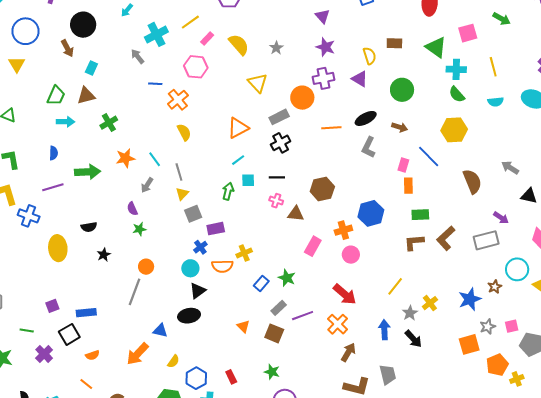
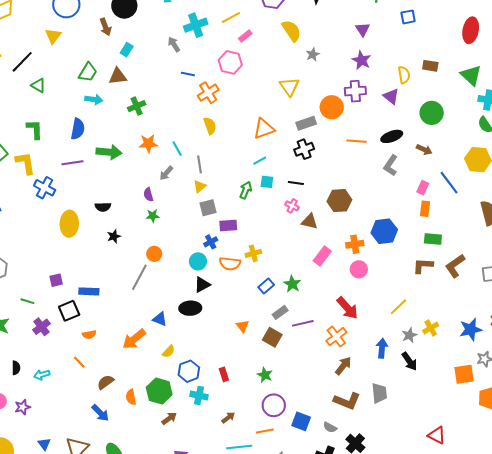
yellow semicircle: (239, 44) -> (291, 31), moved
blue semicircle: (54, 153) -> (78, 129), size x1.5

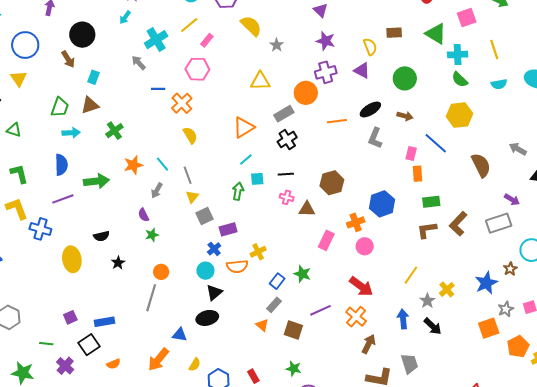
yellow triangle: (289, 87) -> (260, 81), turned -45
gray rectangle: (280, 312) -> (274, 305), moved

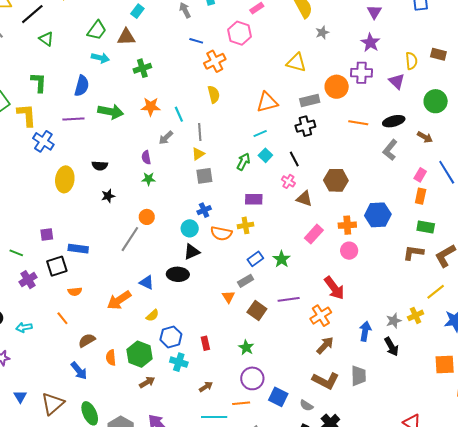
black line: (286, 174) -> (294, 159), turned 49
cyan square: (257, 179) -> (265, 155), turned 32
purple rectangle: (228, 229) -> (254, 199), moved
yellow line: (411, 275) -> (436, 292), moved

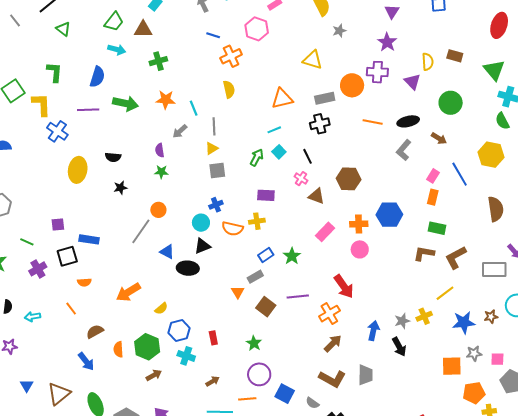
blue triangle: (147, 282) -> (167, 252), moved

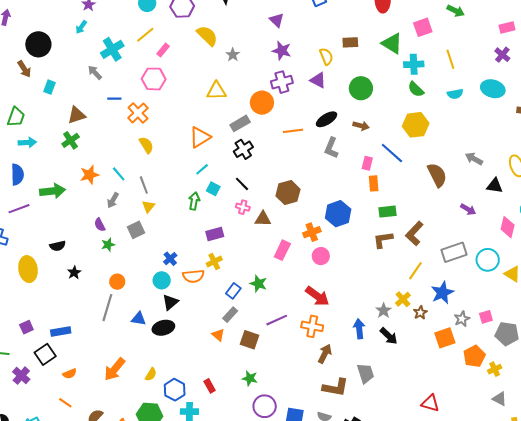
brown triangle: (143, 29) -> (76, 115), moved
gray square: (217, 170) -> (136, 230), moved
gray rectangle: (494, 270) -> (454, 252), moved
orange cross: (329, 314) -> (312, 326), turned -30
brown star: (491, 317) -> (420, 313), moved

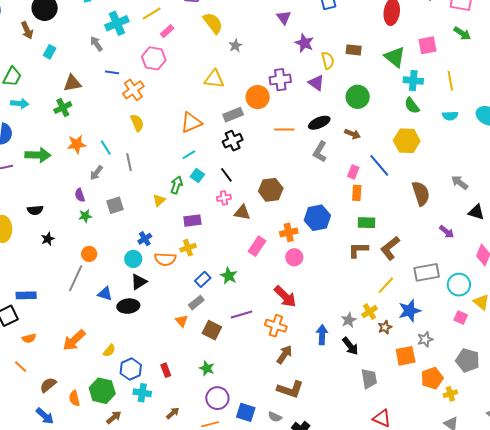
purple star: (282, 51) -> (304, 43), moved
yellow triangle: (148, 207) -> (159, 200), moved
pink cross: (243, 207) -> (224, 198), turned -32
pink square: (486, 317) -> (461, 318), moved, turned 32
gray trapezoid: (366, 373) -> (369, 379), moved

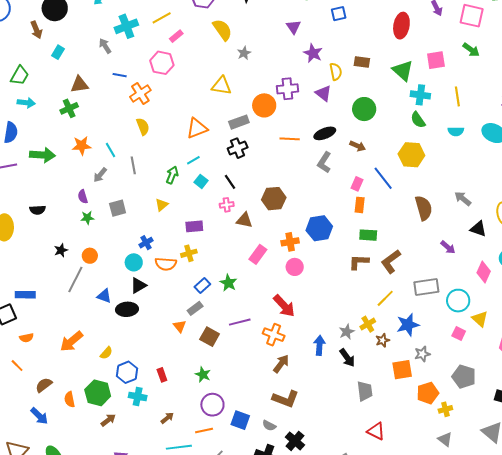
green arrow: (177, 185) -> (172, 175), moved
black star: (48, 239) -> (61, 250), moved

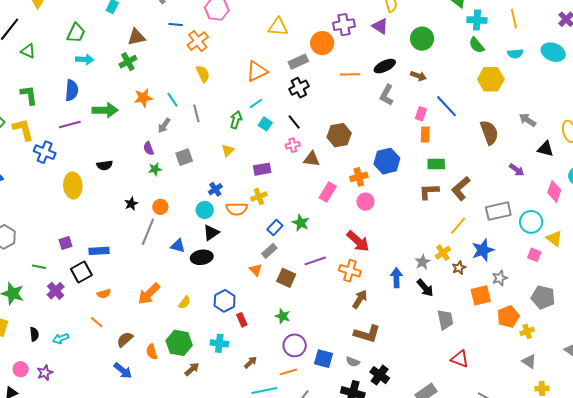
yellow hexagon: (411, 155) -> (491, 79), moved
blue hexagon: (127, 372) -> (225, 301), moved

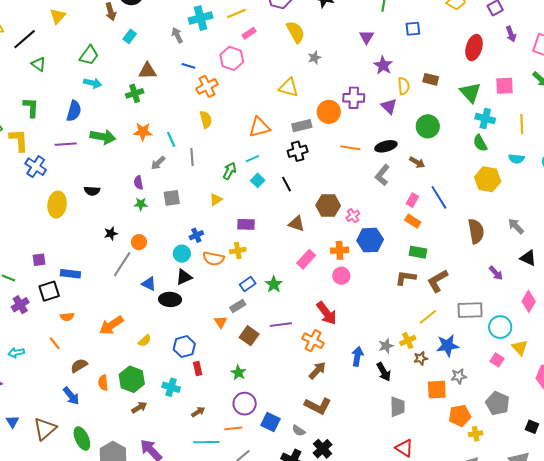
orange rectangle: (425, 135) -> (413, 221), turned -70
pink cross: (293, 145) -> (353, 216), moved, turned -32

